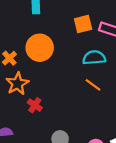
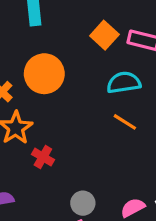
orange square: (83, 24) -> (104, 35), turned -30

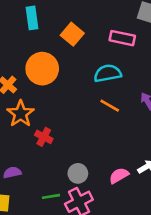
orange square: (104, 35) -> (72, 34), moved

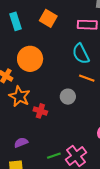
orange square: (72, 34) -> (48, 18), moved
cyan semicircle: (108, 73) -> (81, 54), turned -95
gray circle: (78, 173) -> (68, 97), moved

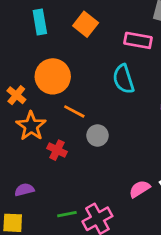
orange line: (87, 78) -> (74, 111), moved

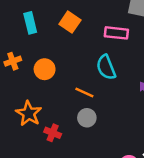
orange circle: (53, 76) -> (45, 69), size x0.7
orange cross: (16, 95) -> (13, 61), moved, turned 35
orange line: (74, 111) -> (84, 93), moved

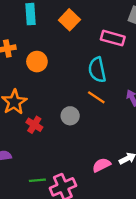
orange line: (84, 93) -> (96, 97), moved

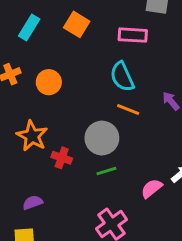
cyan rectangle: (31, 14) -> (29, 27), turned 48
gray circle: (70, 116) -> (102, 138), size x1.5
green line: (37, 180) -> (106, 171), moved

